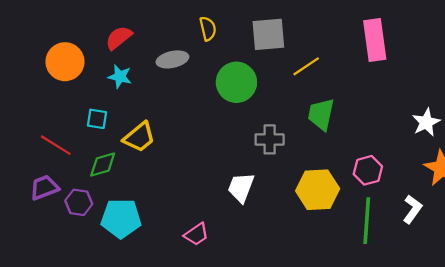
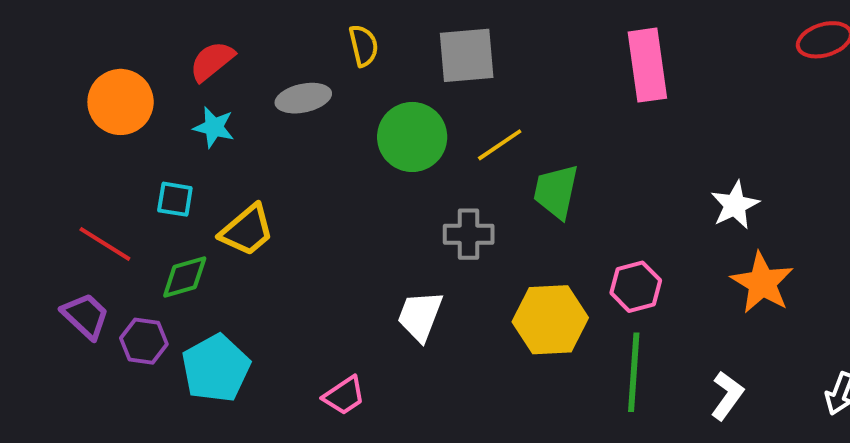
yellow line: (306, 66) -> (500, 145), moved
purple trapezoid: (44, 187) -> (86, 316), turned 64
white L-shape: (412, 209) -> (727, 396), moved
cyan pentagon: (121, 218) -> (216, 368), turned -30

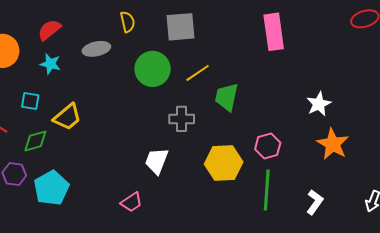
pink trapezoid: (344, 396) -> (131, 202), moved

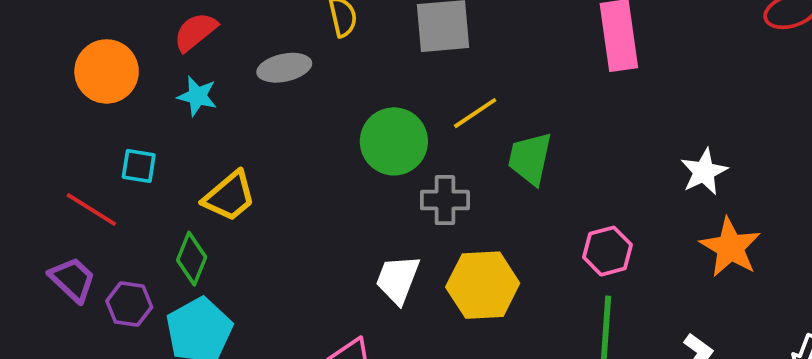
green circle: (153, 69) -> (394, 141), moved
cyan square: (30, 101) -> (139, 166), moved
green diamond: (35, 141) -> (192, 259), moved, turned -52
yellow hexagon: (224, 163) -> (483, 285), moved

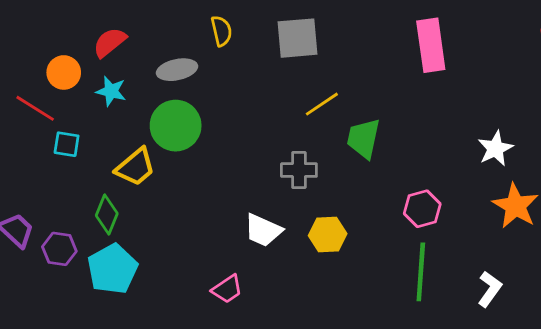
orange circle: (107, 71) -> (64, 72), moved, size x0.7
green circle: (394, 141) -> (176, 126), moved
red line: (91, 209) -> (35, 108), moved
white trapezoid: (398, 279) -> (263, 230), turned -87
yellow hexagon: (483, 285) -> (328, 235), size x0.7

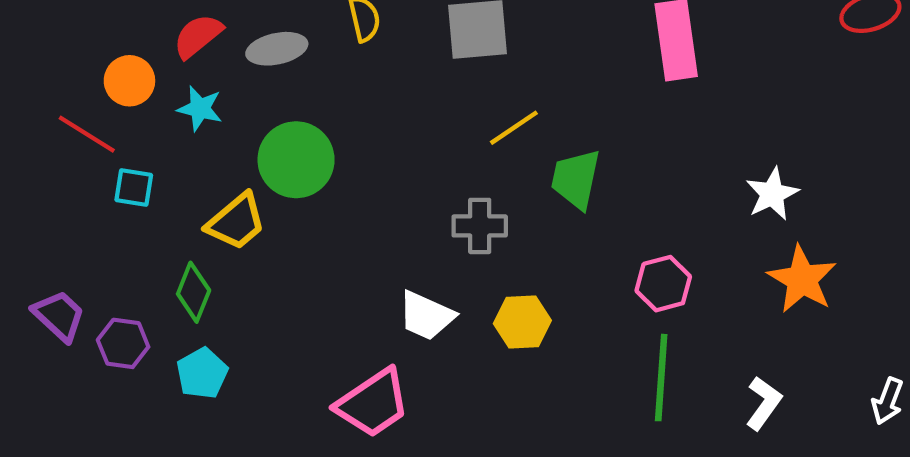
gray ellipse: (177, 70) -> (277, 49), moved
cyan pentagon: (112, 269) -> (202, 373), size x0.7
pink trapezoid: (227, 289) -> (373, 403), size x1.6

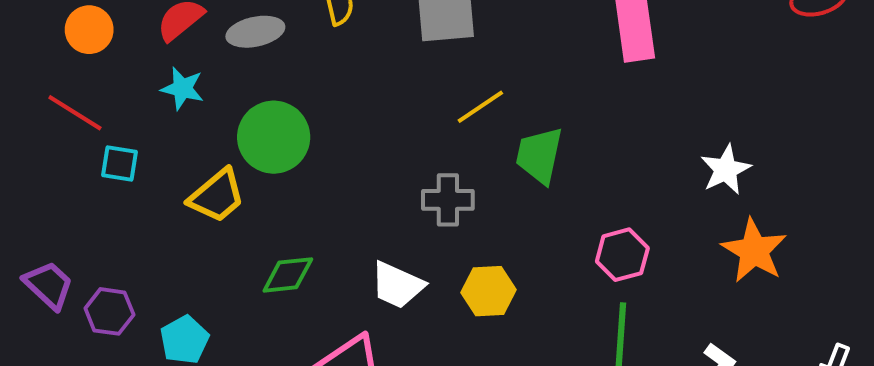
orange circle: (129, 81) -> (89, 30), moved
green diamond: (194, 292) -> (288, 275), moved, turned 62

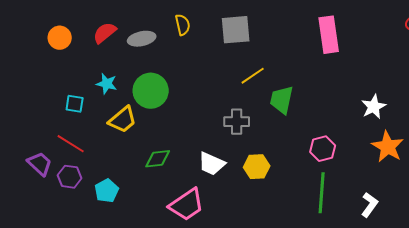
cyan star: (182, 88) -> (107, 84), moved
red line: (75, 113) -> (71, 144), moved

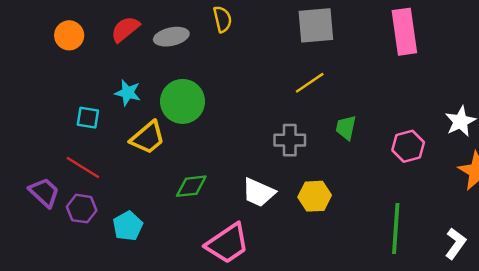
gray square: (236, 30) -> (316, 25), moved
green trapezoid: (282, 100) -> (346, 128), moved, size x0.7
pink hexagon: (323, 149) -> (408, 146), moved

